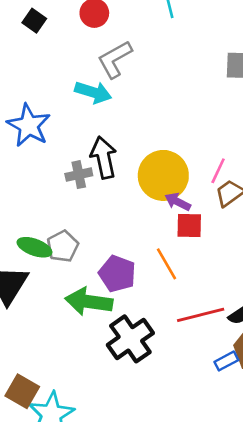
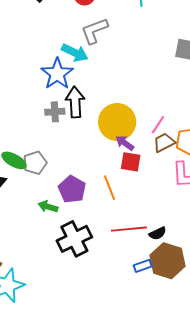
blue star: (29, 125) -> (57, 74), moved
green arrow: (89, 302) -> (48, 207), size x0.6

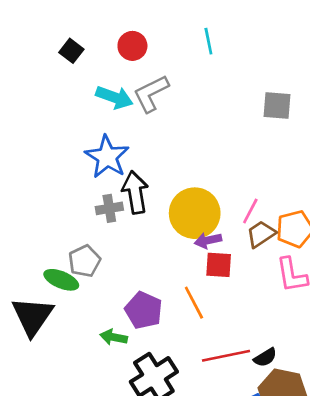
cyan arrow: (75, 53) -> (114, 97), moved
purple arrow: (125, 143) -> (208, 240), turned -42
gray pentagon: (35, 163) -> (84, 261), moved

